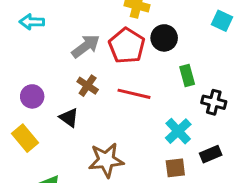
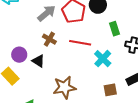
purple circle: (32, 96) -> (19, 55), moved
cyan cross: (178, 131) -> (103, 59), moved

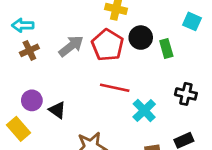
green rectangle: (114, 29) -> (166, 48), moved
brown cross: (49, 39) -> (29, 50), moved, turned 32

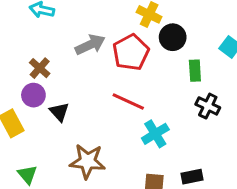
black circle: (141, 38) -> (173, 37), moved
brown cross: (29, 50) -> (40, 68), moved, turned -36
black cross: (186, 94) -> (208, 106), moved

